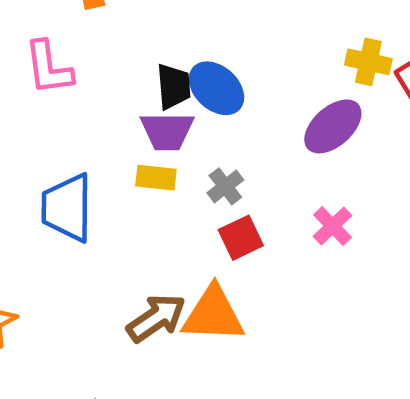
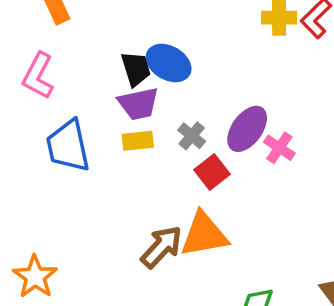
pink L-shape: (49, 68) -> (38, 76), turned 48
purple ellipse: (333, 126) -> (247, 129), moved
blue trapezoid: (67, 208) -> (68, 146), moved

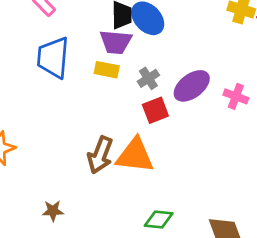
pink cross: (279, 148) -> (236, 96), moved, turned -30
brown arrow: (162, 247) -> (100, 155), turned 141

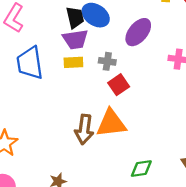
gray cross: (148, 78) -> (107, 61), turned -35
purple ellipse: (192, 86) -> (138, 32), moved

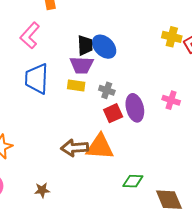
purple ellipse: (138, 32) -> (135, 108), moved, turned -64
brown arrow: (84, 129) -> (75, 148), turned 68
green diamond: (141, 168) -> (133, 181), moved

